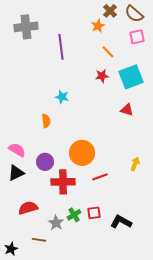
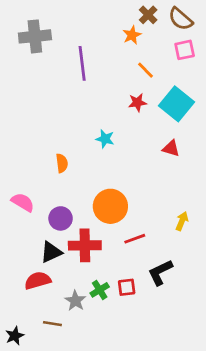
cyan square: (131, 77) -> (176, 104), turned -30
cyan star: (62, 97) -> (105, 139), moved
black triangle: (16, 173) -> (51, 252), moved
black L-shape: (121, 222) -> (160, 272), moved, turned -55

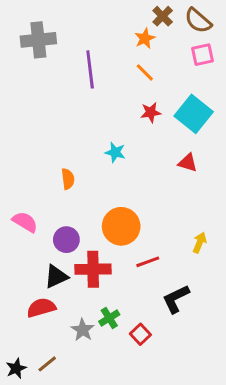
orange line: (145, 70) -> (145, 72), moved
red square: (127, 287) -> (140, 334), moved, turned -36
brown line: (52, 324) -> (47, 364), moved, turned -48

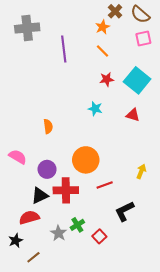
cyan star: (115, 152) -> (95, 109), moved
black star: (16, 368) -> (16, 241), moved

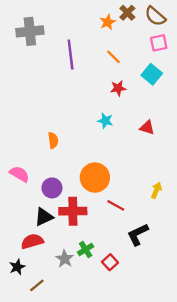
orange star: (103, 27) -> (108, 22), moved
cyan square: (137, 80) -> (152, 74), moved, size x0.7
red line: (105, 185) -> (116, 205), turned 49

